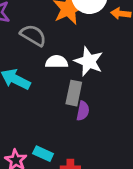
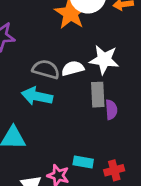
gray semicircle: (33, 35) -> (46, 69), moved

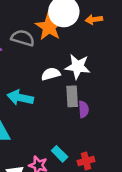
gray semicircle: (46, 69) -> (23, 38), moved
cyan rectangle: (83, 162) -> (60, 154), turned 35

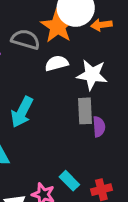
orange arrow: (94, 19) -> (101, 25), moved
white semicircle: (51, 74) -> (57, 63), moved
cyan arrow: (20, 98) -> (22, 112), turned -75

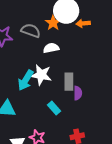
orange star: (58, 26) -> (53, 23), size x0.7
white star: (92, 75) -> (41, 75), moved
cyan rectangle: (69, 181) -> (54, 108), moved

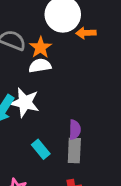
orange star: (53, 23) -> (41, 47), moved
gray rectangle: (69, 82) -> (74, 151), moved

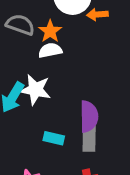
purple semicircle: (75, 130) -> (89, 117), size x1.5
cyan rectangle: (41, 149) -> (54, 138), turned -36

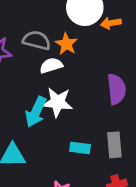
white semicircle: (50, 50) -> (51, 66), moved
purple semicircle: (89, 117) -> (116, 89), moved

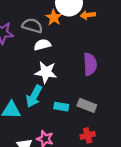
orange star: (66, 44) -> (54, 17), moved
cyan arrow: (36, 112) -> (34, 96), moved
gray rectangle: (114, 145) -> (87, 105), turned -66

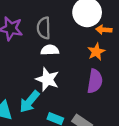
orange star: (54, 17) -> (96, 52), moved
gray semicircle: (32, 26) -> (44, 28), turned -120

